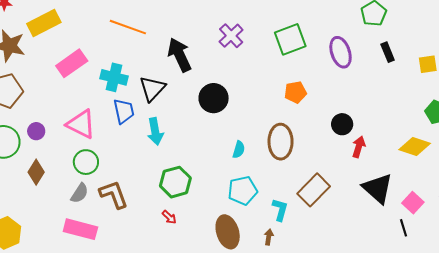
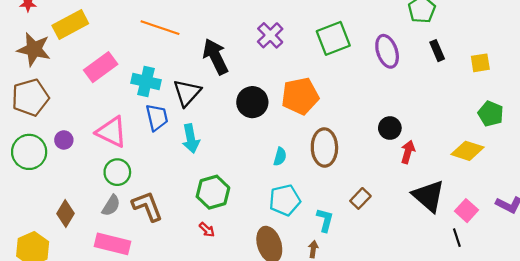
orange pentagon: (295, 92) -> (300, 96), moved, size x1.6
brown diamond: (36, 172) -> (65, 214), moved
brown rectangle: (314, 190) -> (360, 198), size x0.6

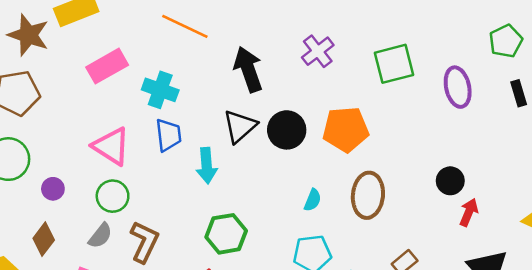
black triangle: (187, 93) -> (240, 126), moved
purple circle: (64, 140) -> (53, 189), moved
brown L-shape: (147, 206) -> (144, 242), turned 40

